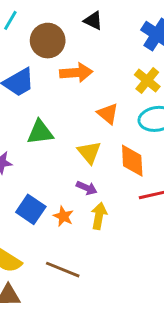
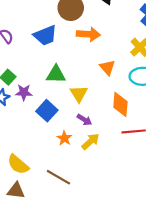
yellow triangle: (89, 152) -> (79, 94), moved
blue square: (31, 209) -> (47, 111), moved
yellow arrow: (99, 216) -> (90, 141), turned 30

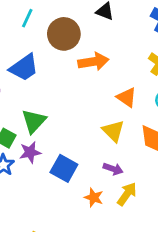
blue trapezoid: (45, 35) -> (24, 68), moved
green triangle: (56, 74) -> (34, 121), moved, turned -35
yellow triangle: (79, 94) -> (113, 131), moved

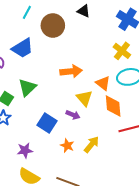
orange arrow: (93, 62) -> (71, 71), moved
orange triangle: (127, 97) -> (103, 83), moved
purple star: (30, 152) -> (25, 150), moved
purple arrow: (113, 169) -> (73, 115), moved

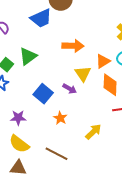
blue trapezoid: (22, 48) -> (41, 18), moved
orange triangle: (103, 83) -> (103, 61), turned 42
yellow arrow: (91, 144) -> (93, 132), moved

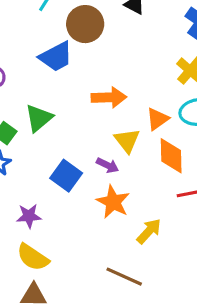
orange star: (60, 118) -> (113, 202), moved, size x1.5
brown line: (56, 154) -> (124, 277), moved

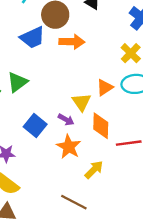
orange arrow: (109, 97) -> (72, 42), moved
orange diamond: (171, 156) -> (101, 126), moved

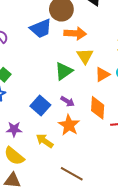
green triangle: (17, 82) -> (64, 71), moved
yellow triangle: (81, 102) -> (85, 56), moved
yellow arrow: (94, 170) -> (45, 141), moved, turned -102

